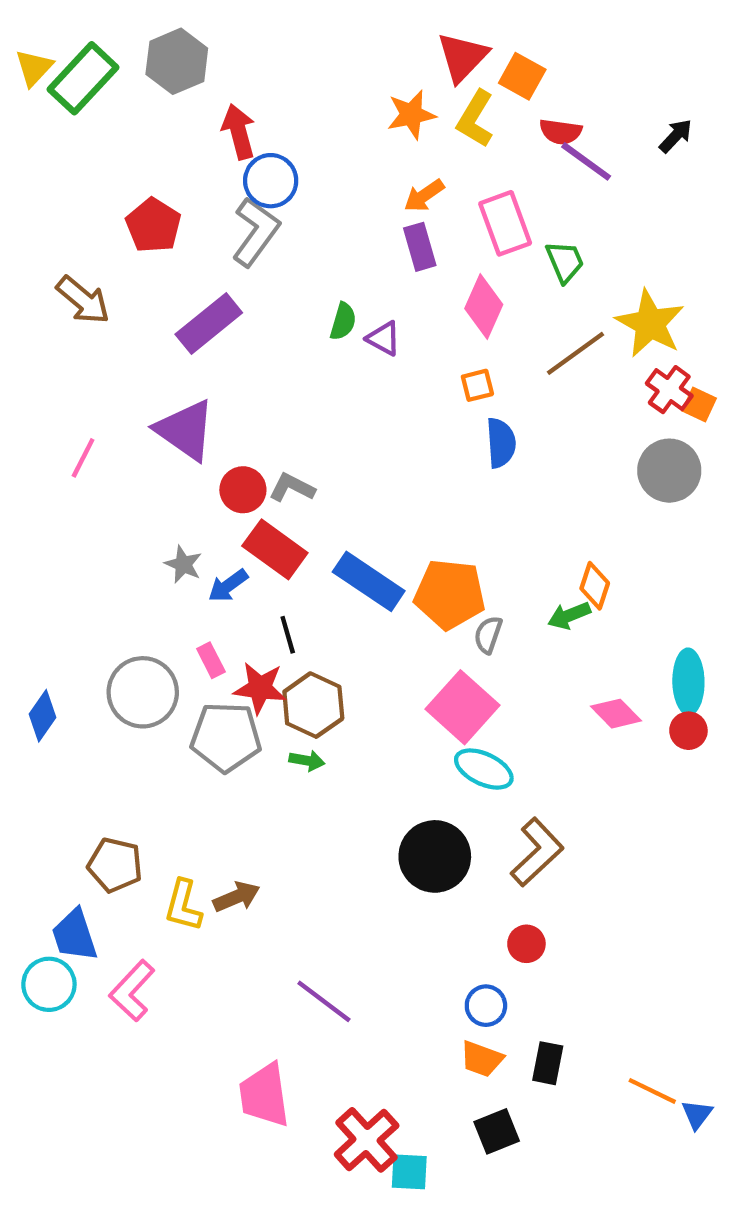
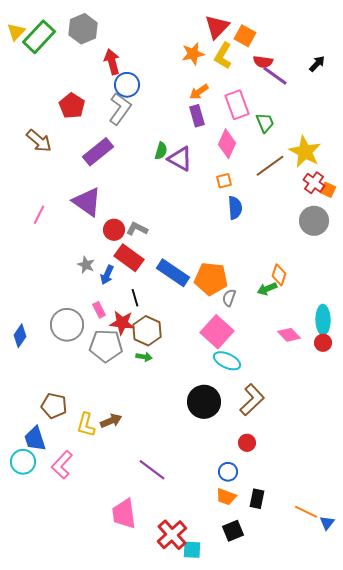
purple triangle: (384, 338) -> (180, 159), size x1.5
blue arrow: (228, 586) -> (107, 275), turned -30

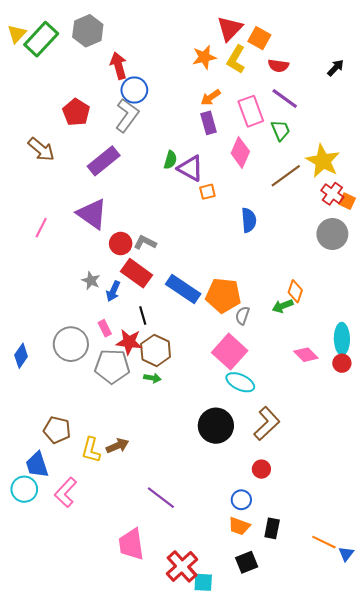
purple line: (275, 76) -> (285, 98), moved
orange square: (224, 181) -> (207, 192), moved

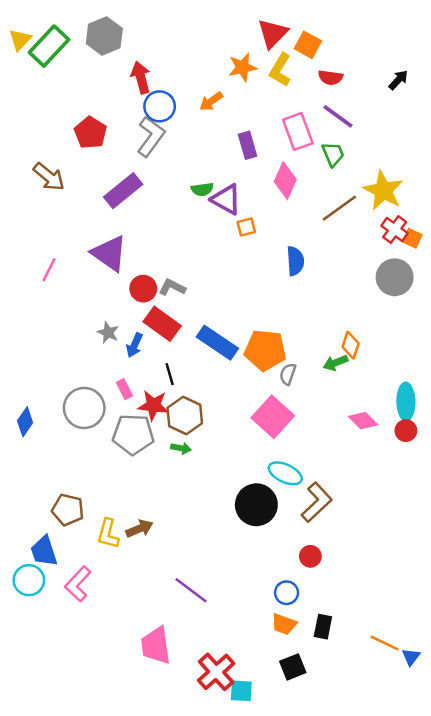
orange arrow: (211, 97) -> (211, 101), moved
green semicircle: (170, 160) -> (202, 189), turned 66
cyan ellipse: (240, 382) -> (285, 473), moved

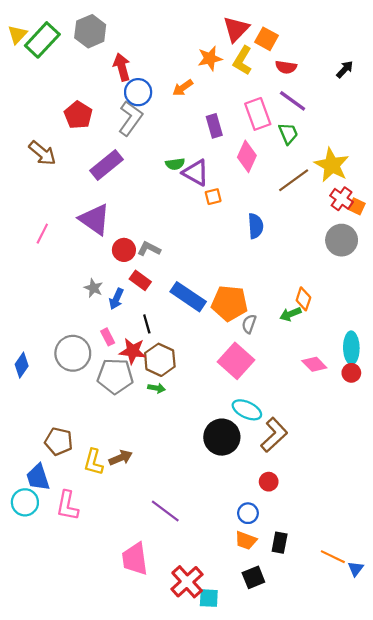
red rectangle: (162, 324) -> (140, 280), size x0.7
pink L-shape: (78, 584) -> (67, 506), turned -32

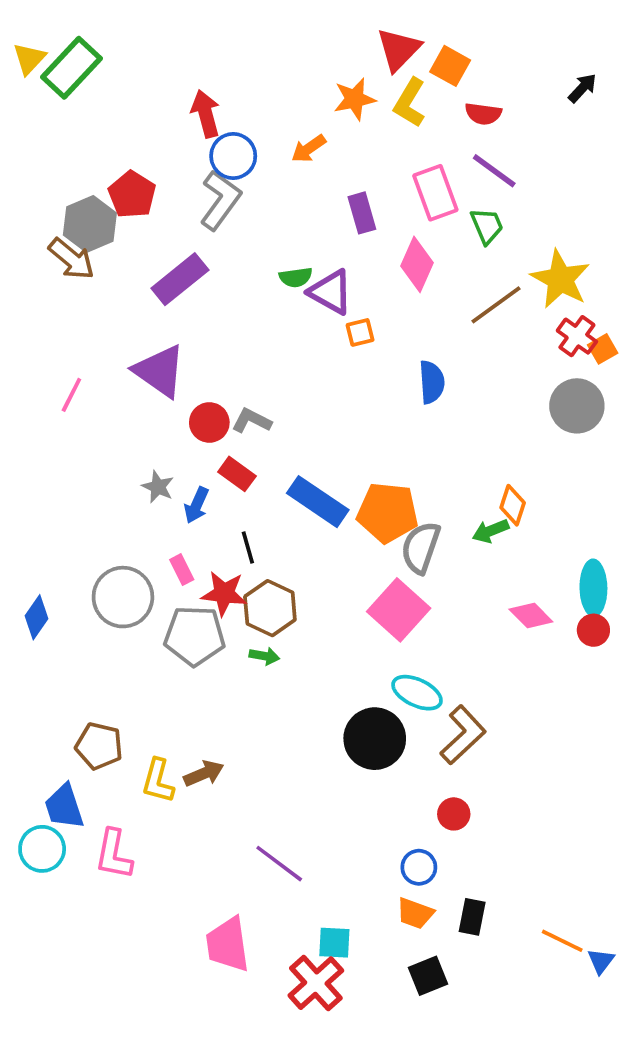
gray hexagon: (90, 31) -> (90, 224), moved
black arrow: (345, 69) -> (582, 88), moved
orange square: (357, 206) -> (603, 349), turned 35
gray semicircle: (249, 324) -> (421, 547), size x1.6
cyan square: (209, 598) -> (334, 943), moved

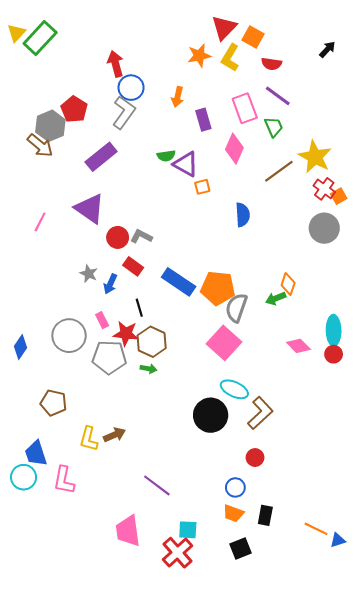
orange arrow: (309, 149) -> (178, 97), moved, turned -42
brown pentagon: (99, 746) -> (54, 403), moved
blue triangle: (601, 961) -> (338, 540), turned 35

